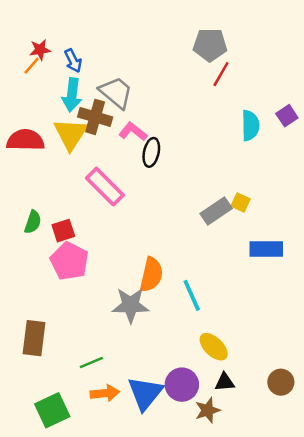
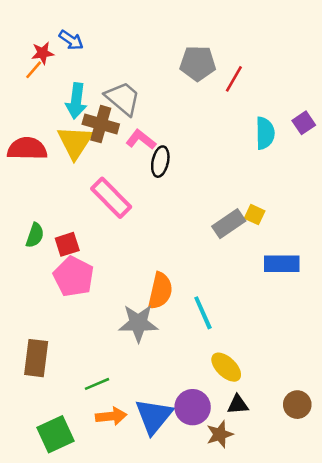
gray pentagon: (210, 45) -> (198, 63), moved
blue arrow: (73, 61) -> (71, 40), moved, turned -30

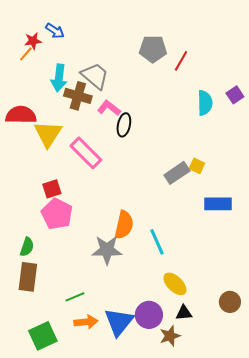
yellow triangle: (75, 142) -> (48, 134), moved
green semicircle: (35, 235) -> (27, 247), moved
brown circle: (297, 405) -> (230, 302), moved

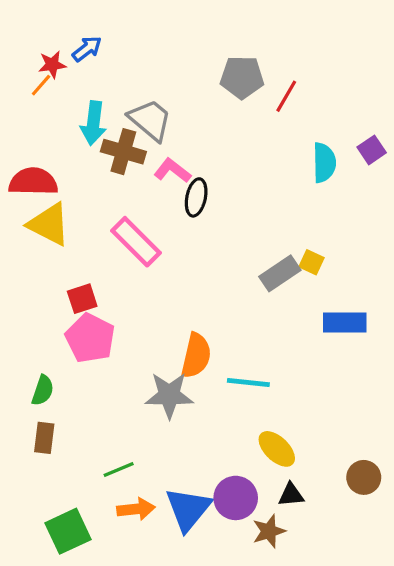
blue arrow: (55, 31) -> (87, 49), turned -72
yellow triangle: (48, 134) -> (49, 224), moved, turned -36
cyan line: (157, 242) -> (248, 382), turned -60
brown rectangle: (28, 277) -> (44, 438), size x0.7

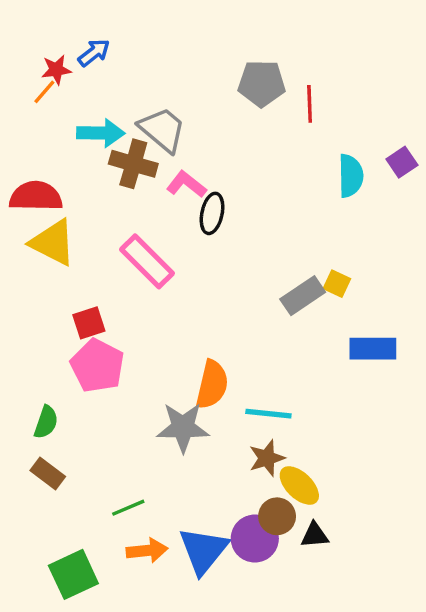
red line: (286, 96) -> (310, 104), turned -32
cyan arrow: (93, 123) -> (101, 133), turned -96
brown rectangle: (44, 438) -> (48, 474), turned -60
brown circle: (364, 477) -> (277, 516), moved
brown star: (269, 531) -> (267, 458), moved

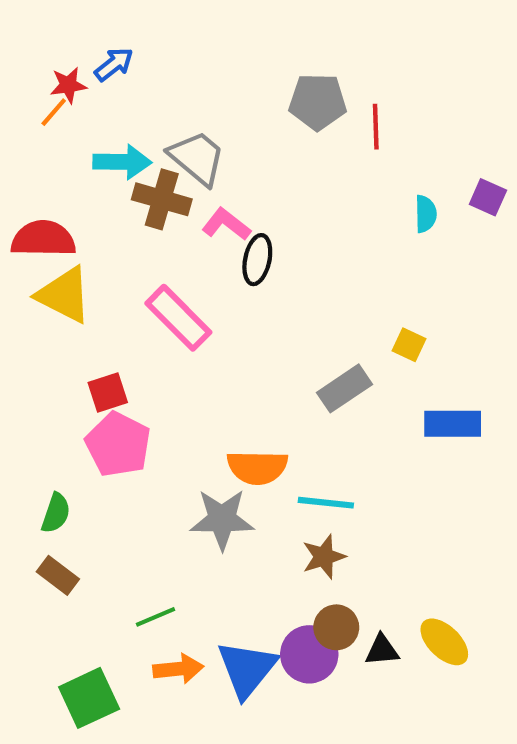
purple square: (402, 162) -> (488, 197), turned -32
cyan semicircle: (351, 176) -> (426, 214), size x0.7
gray rectangle: (303, 296) -> (345, 388), moved
orange semicircle: (212, 385) -> (257, 467), turned 78
yellow ellipse: (299, 485) -> (444, 642), moved

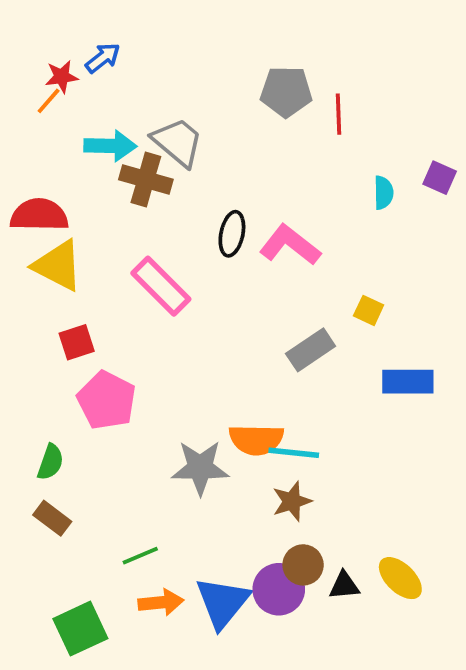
pink L-shape: (226, 224) -> (290, 245), moved, size x1.4
red square: (108, 393) -> (77, 342), moved
orange semicircle: (257, 467) -> (256, 440), moved

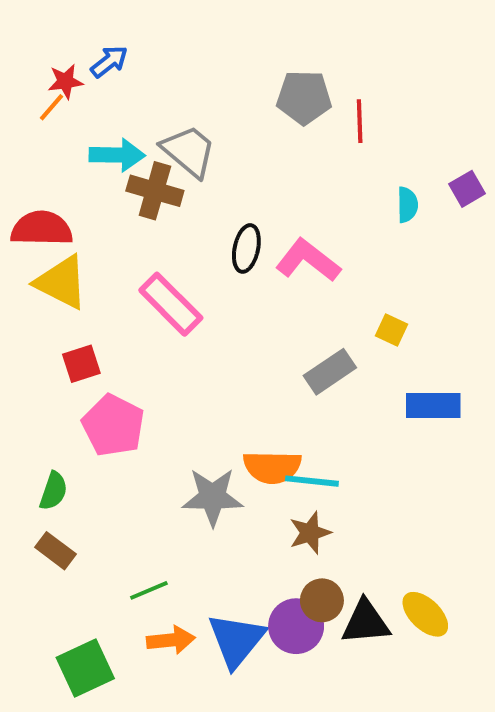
purple square: (440, 178) -> (467, 189), turned 36
black triangle: (344, 586) -> (366, 622), size x1.5

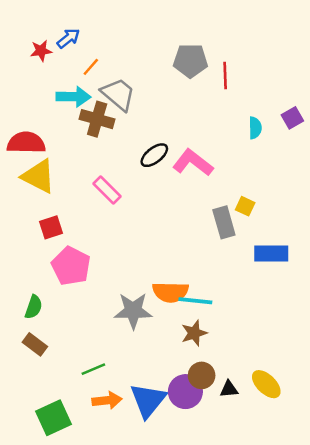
orange line: (52, 107) -> (91, 67), moved
black ellipse: (246, 248) -> (154, 155), turned 40
pink rectangle: (171, 304) -> (107, 190), size x0.7
gray rectangle: (330, 372) -> (224, 222), moved, turned -72
black triangle: (366, 622) -> (229, 389), size x0.6

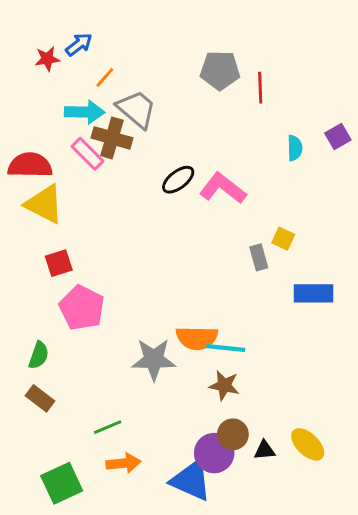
pink rectangle: (107, 190) -> (88, 154), moved
gray rectangle: (224, 222) -> (259, 257), size x0.7
brown star: (194, 333) -> (224, 385), turned 30
blue triangle: (148, 400) -> (191, 480), moved, turned -45

